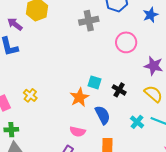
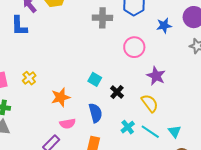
orange star: (79, 97) -> (61, 97), moved
pink semicircle: (78, 132) -> (67, 124), turned -35

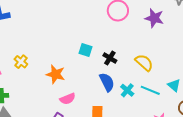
purple star: (156, 76) -> (154, 18), moved
orange star: (61, 97) -> (56, 74), turned -30
blue semicircle: (96, 113) -> (107, 82), moved

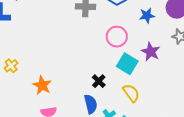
cyan square: (86, 50) -> (127, 64), moved, size x1.5

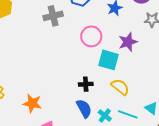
purple star: (151, 52) -> (128, 42), turned -30
black cross: (99, 81) -> (86, 84), turned -32

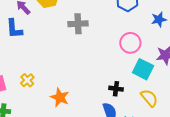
gray cross: (53, 16) -> (78, 24), moved

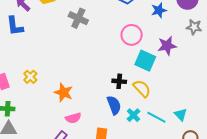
gray cross: (78, 24) -> (78, 18), turned 30
yellow semicircle: (149, 98) -> (142, 89), moved

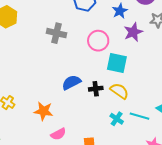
gray cross: (78, 18) -> (56, 33), moved
purple star: (167, 46) -> (133, 32), moved
blue semicircle: (114, 105) -> (71, 82), moved, turned -84

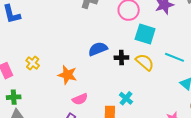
cyan line: (140, 116) -> (175, 57), moved
cyan cross: (117, 119) -> (126, 98), moved

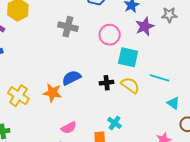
blue semicircle: (98, 49) -> (71, 78), moved
yellow cross: (33, 63) -> (19, 96), size x1.5
orange star: (67, 75) -> (52, 93), moved

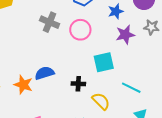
pink circle: (110, 35) -> (80, 30), moved
cyan square: (128, 57) -> (104, 62), turned -35
yellow semicircle: (130, 85) -> (101, 101), moved

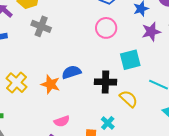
gray cross: (50, 22) -> (41, 26), moved
black cross: (78, 84) -> (105, 82), size x1.5

